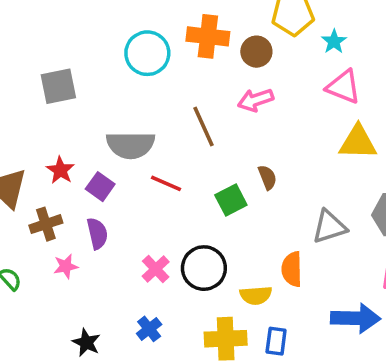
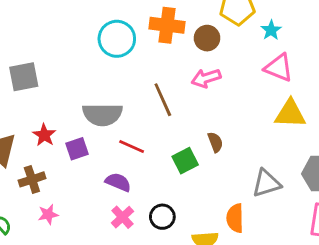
gray square: (58, 86) -> (24, 77), moved
purple square: (100, 187) -> (77, 149), turned 35
purple semicircle: (97, 234) -> (118, 182), moved, turned -55
black circle: (204, 268) -> (162, 217), size x0.7

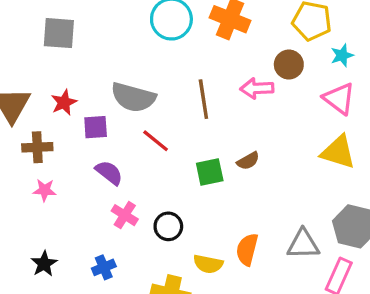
brown circle: (207, 38) -> (289, 64), moved
brown semicircle: (215, 142) -> (248, 161), turned 66
purple semicircle: (118, 182) -> (109, 173), moved
gray triangle: (266, 183) -> (303, 244), moved
pink cross: (122, 217) -> (125, 215), turned -30

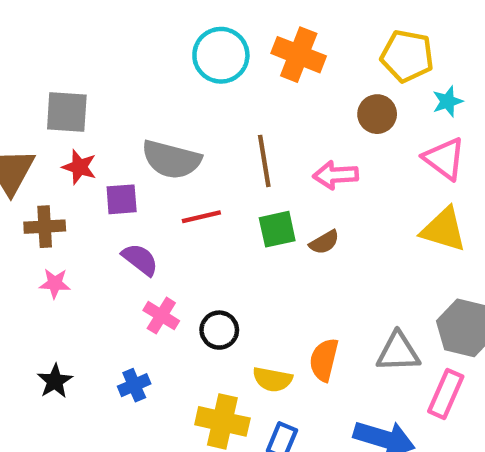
gray square: (59, 33) -> (67, 112), moved
pink arrow: (257, 88) -> (336, 175), moved
red star: (64, 102) -> (79, 167), turned -30
red line: (156, 141) -> (201, 217), turned -52
green square: (210, 172) -> (277, 229), moved

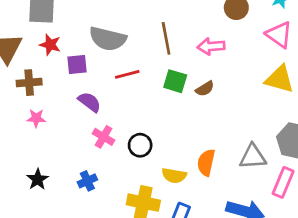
green square: (277, 229) -> (175, 81), turned 30

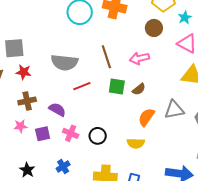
purple square: (77, 64) -> (43, 134), moved
brown cross: (29, 83) -> (27, 101), moved
gray triangle: (253, 157) -> (174, 110), moved
orange semicircle: (206, 162) -> (146, 117), moved, turned 30
yellow semicircle: (174, 176) -> (136, 143), moved

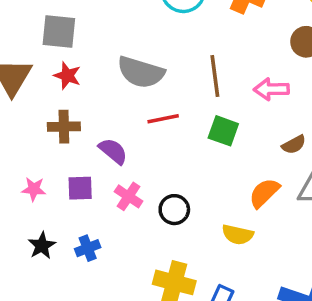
brown semicircle: (139, 89) -> (294, 145), moved
pink star: (20, 126) -> (34, 189), moved
blue cross: (63, 166) -> (88, 248), moved

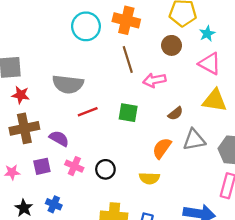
brown line: (215, 76) -> (128, 60), moved
brown cross: (64, 127) -> (24, 128), size x1.4
blue cross: (88, 248) -> (54, 204), turned -35

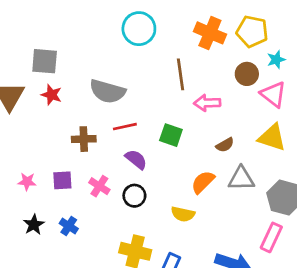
orange cross: (126, 20) -> (210, 33), moved
brown circle: (171, 45) -> (247, 74), moved
brown cross: (24, 128) -> (84, 139), moved, size x0.7
purple semicircle: (59, 138) -> (136, 159), moved

